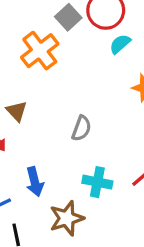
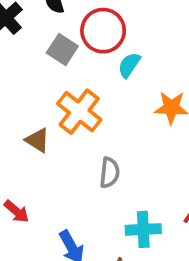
orange cross: (40, 51) -> (79, 112), moved
brown triangle: (17, 111) -> (37, 140), moved

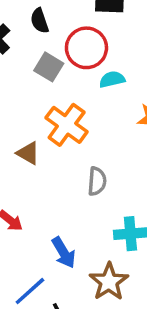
cyan semicircle: (129, 65) -> (112, 79), turned 45

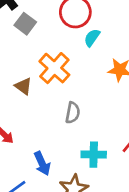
gray square: (49, 67) -> (25, 24), moved
cyan semicircle: (112, 79) -> (92, 38), turned -48

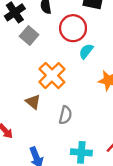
brown triangle: (23, 86) -> (33, 102), moved

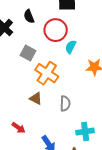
gray square: (29, 36) -> (28, 53), moved

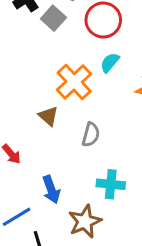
cyan semicircle: (71, 47) -> (110, 63), moved
gray square: (28, 53) -> (53, 18), moved

